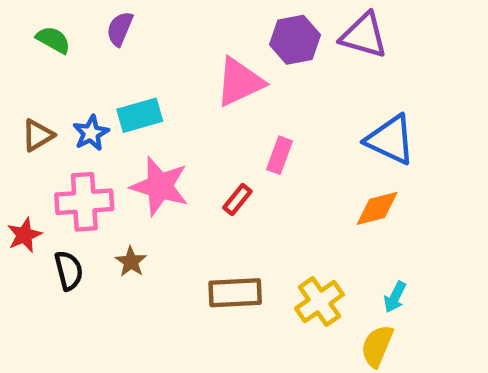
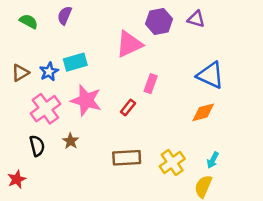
purple triangle: (364, 35) -> (196, 19), size x0.7
pink cross: (84, 202) -> (45, 109), turned -32
red star: (24, 235) -> (17, 179), moved

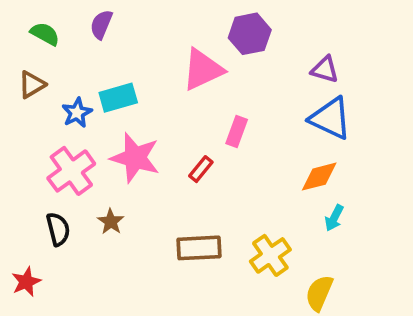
purple triangle: (196, 19) -> (325, 69), moved
brown triangle: (20, 73) -> (32, 85), moved
cyan arrow: (213, 160) -> (334, 218), moved

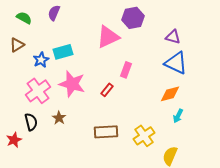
red star: (26, 282) -> (14, 140), moved

